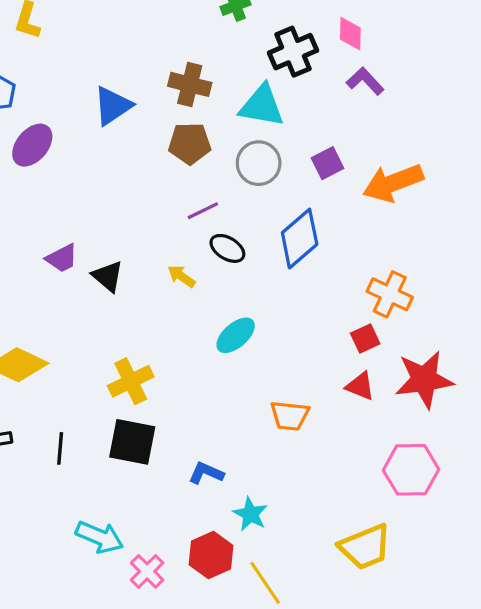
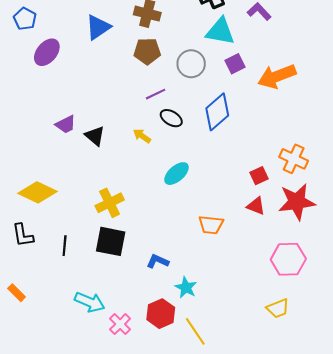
cyan triangle: (262, 106) -> (220, 31), moved
orange cross: (390, 294) -> (294, 159), moved
yellow trapezoid: (365, 547) -> (278, 308), moved, size x0.7

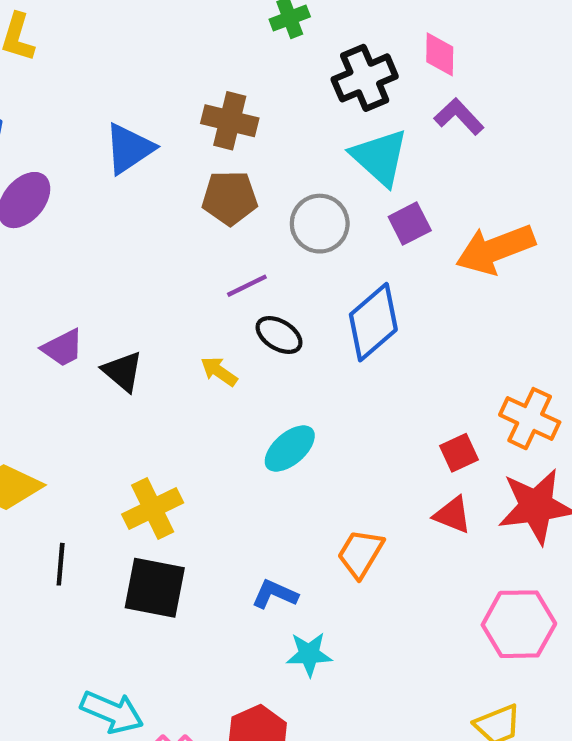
cyan triangle: (220, 31) -> (380, 157), turned 32
orange trapezoid: (211, 225) -> (360, 553), turned 115
black line: (65, 246) -> (61, 564), moved
blue L-shape: (158, 261) -> (275, 594), moved
cyan star: (186, 287) -> (309, 654), moved, turned -30

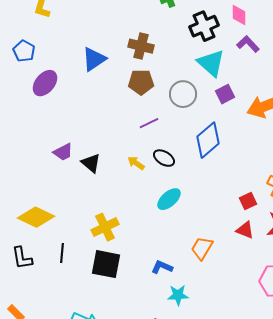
black ellipse: (279, 335) -> (164, 158), moved

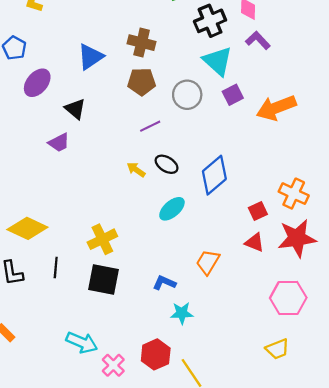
blue diamond: (208, 140) -> (214, 175), moved
purple trapezoid: (63, 152) -> (59, 143), moved
black triangle: (91, 163) -> (75, 109), moved

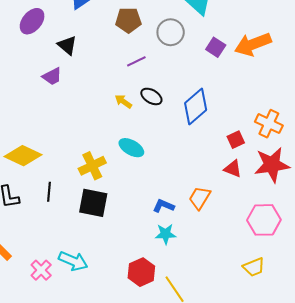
purple square: (233, 95) -> (216, 47), moved, turned -30
cyan ellipse: (172, 209) -> (131, 148), moved, turned 70
orange trapezoid: (208, 262) -> (200, 198), moved
blue L-shape: (164, 283) -> (164, 206), moved
pink cross: (113, 365) -> (41, 270), moved

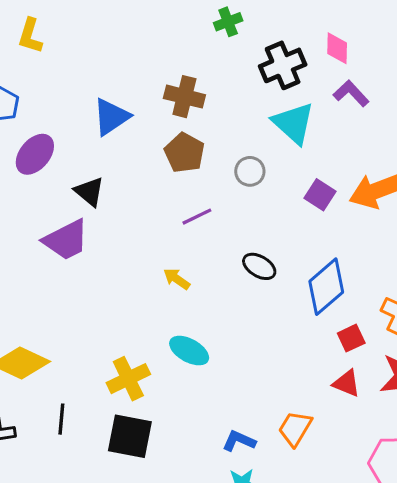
brown pentagon: (128, 20) -> (184, 153), turned 30
gray circle: (171, 32) -> (250, 171), size x0.7
purple trapezoid: (52, 76) -> (66, 240), size x1.5
black ellipse: (151, 96) -> (259, 266), moved
blue diamond: (196, 107) -> (326, 287), moved

